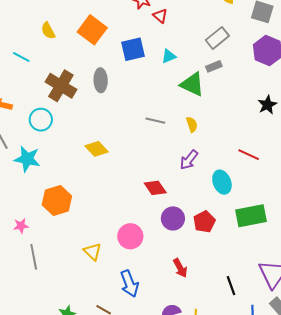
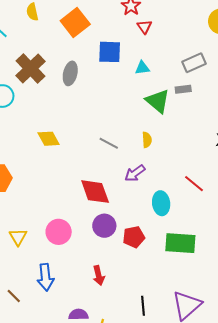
gray line: (155, 121) -> (109, 143), moved
red diamond: (155, 188) -> (95, 192), size x1.4

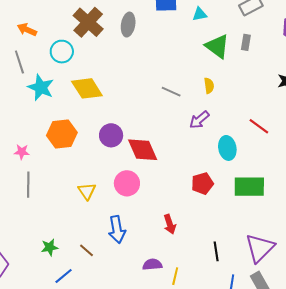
gray rectangle: (183, 89) -> (246, 42), moved, turned -70
yellow diamond: (49, 139) -> (87, 88), moved, size x1.4
red diamond: (95, 192) -> (143, 150), moved
purple circle: (104, 226) -> (111, 135), moved

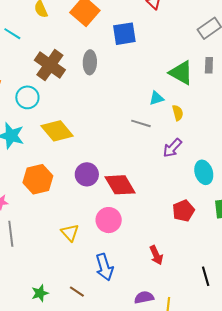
cyan triangle: (200, 14) -> (156, 98), moved

